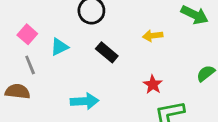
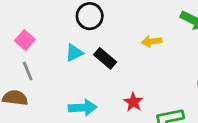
cyan triangle: (59, 47) -> (74, 53), moved
red star: (153, 84) -> (133, 102), moved

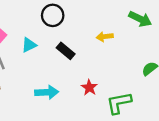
cyan triangle: (74, 53) -> (29, 45), moved

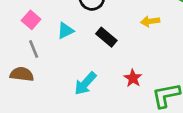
cyan arrow: (47, 92) -> (85, 83), turned 135

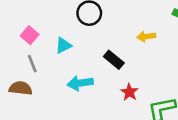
black rectangle: (106, 37) -> (114, 60), moved
cyan arrow: (85, 83) -> (80, 83), moved, turned 40

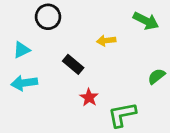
cyan arrow: (80, 83) -> (24, 83), moved

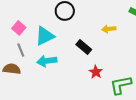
cyan triangle: (22, 50) -> (45, 36), size x1.5

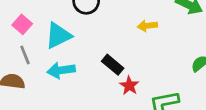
black rectangle: (84, 47) -> (113, 65), moved

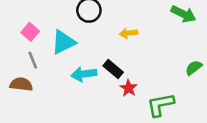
yellow arrow: (147, 26) -> (129, 33), moved
cyan arrow: (61, 70) -> (84, 74), moved

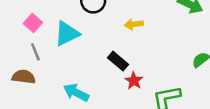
cyan arrow: (84, 74) -> (76, 93), moved, turned 35

